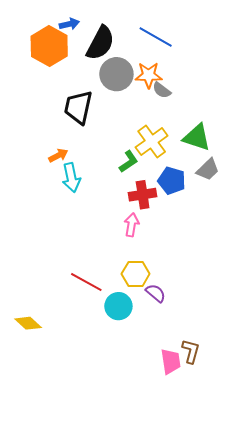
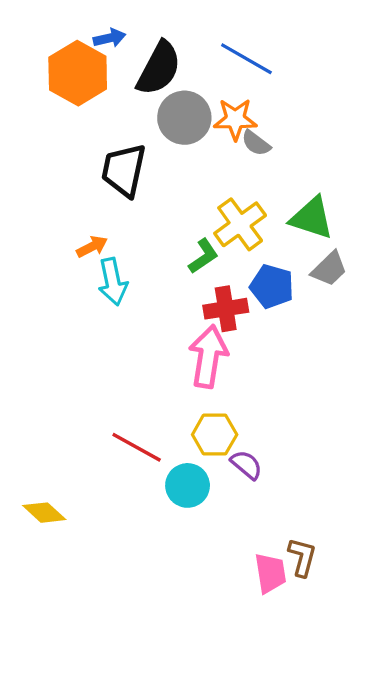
pink arrow: (132, 225) -> (208, 356), size x1.6

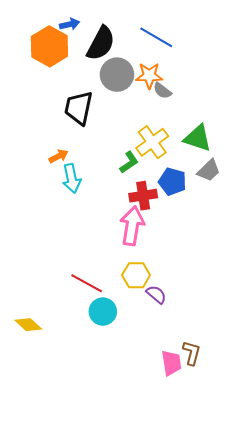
cyan circle: (188, 485) -> (103, 312), moved

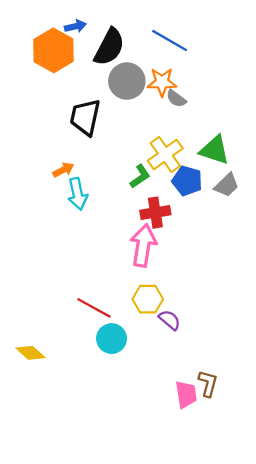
blue pentagon: (172, 181) -> (187, 181), moved

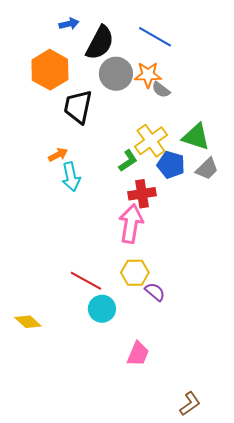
orange hexagon: (53, 50) -> (50, 70), moved
brown L-shape: (208, 383) -> (190, 404), moved, turned 40
pink trapezoid: (186, 394) -> (138, 354), moved, turned 32

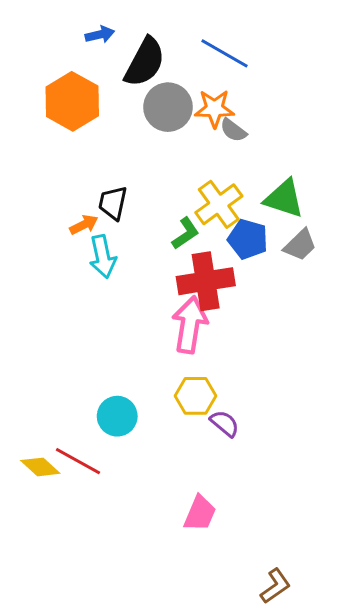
black trapezoid: (78, 107) -> (113, 203), moved, size x0.7
red cross: (142, 194) -> (206, 281), size x1.4
red line: (86, 281) -> (78, 461), moved
cyan circle: (102, 309) -> (117, 416), moved

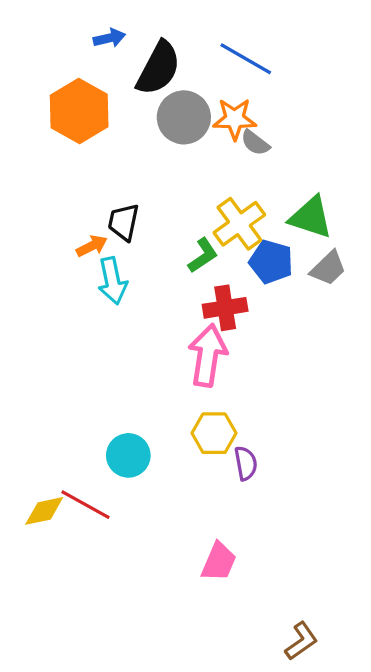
red cross: (206, 281) -> (225, 308), size x0.7
purple semicircle: (225, 423) -> (246, 463), turned 40
yellow diamond: (40, 467) -> (44, 511), turned -54

